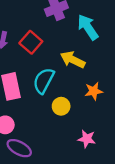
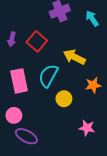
cyan arrow: (88, 27) -> (92, 18), moved, size x0.7

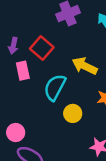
pink rectangle: (19, 81) -> (23, 71), moved, size x0.7

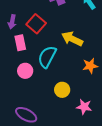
yellow circle: (73, 113) -> (62, 90), moved
pink circle: (16, 132) -> (25, 71), moved

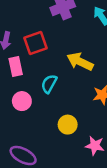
red square: (36, 24) -> (35, 43), turned 30
cyan semicircle: (47, 57) -> (49, 84), size x0.7

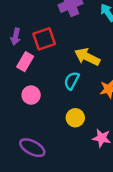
pink rectangle: (16, 66) -> (25, 62), turned 42
cyan semicircle: (49, 84) -> (72, 81), moved

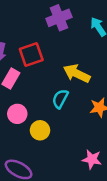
yellow circle: (75, 118) -> (40, 130), moved

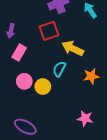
red square: (31, 54) -> (49, 31), moved
yellow circle: (40, 130) -> (43, 87), moved

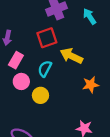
cyan semicircle: (59, 69) -> (45, 69), moved
pink circle: (24, 81) -> (21, 81), moved

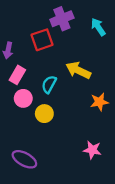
red square: (47, 38) -> (42, 40), moved

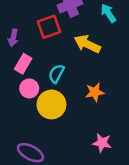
yellow arrow: (78, 70) -> (87, 44), moved
orange star: (99, 102) -> (95, 92), moved
yellow circle: (44, 114) -> (51, 105), size x1.5

